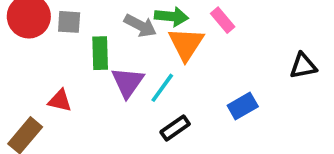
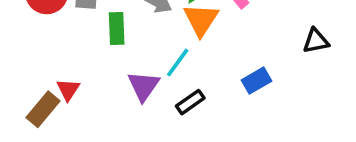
purple triangle: (128, 82) -> (144, 86), moved
red triangle: (60, 101) -> (68, 90), moved, turned 50

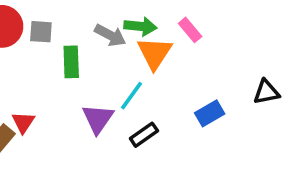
black triangle: (316, 41) -> (266, 92), moved

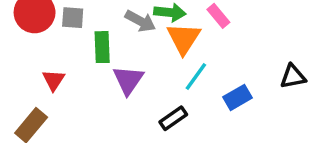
cyan line: (132, 96) -> (196, 77), moved
purple triangle: (98, 119) -> (128, 80), moved
red triangle: (23, 122) -> (54, 80), moved

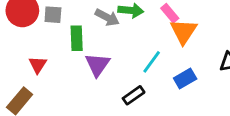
orange triangle: (184, 38) -> (184, 31), moved

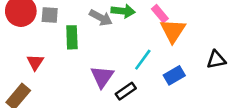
purple triangle: (97, 65) -> (102, 77), moved

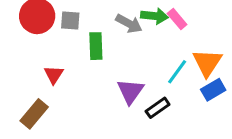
pink rectangle: (160, 14) -> (177, 19), moved
orange triangle: (173, 31) -> (207, 63), moved

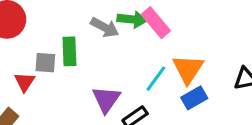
pink rectangle: (177, 19) -> (156, 23), size x1.4
gray square: (70, 21) -> (45, 63), moved

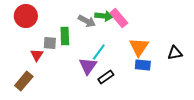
cyan line: (156, 79) -> (99, 52), moved
blue rectangle: (194, 98) -> (143, 65), turned 35

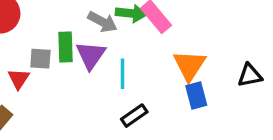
cyan line: (99, 52) -> (122, 74), turned -36
blue rectangle: (143, 65) -> (196, 95), turned 70
purple triangle: (88, 66) -> (91, 55), moved

